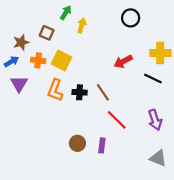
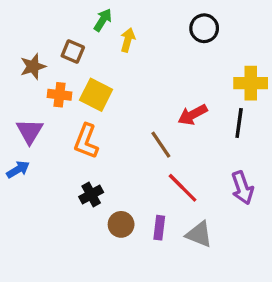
blue arrow: (12, 61) -> (18, 170), moved
red arrow: (123, 61) -> (193, 115), moved
black line: (153, 78) -> (239, 123), turned 72
black cross: (80, 92) -> (91, 194), moved, turned -32
gray triangle: (158, 158) -> (199, 234), moved

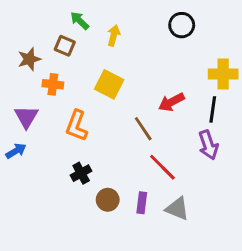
green arrow: (103, 20) -> (80, 21), moved, turned -78
yellow square: (96, 95) -> (109, 84), moved
purple arrow: (242, 188) -> (208, 145), moved

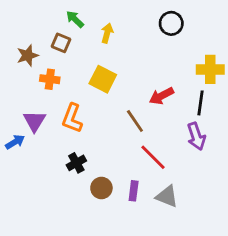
purple triangle: (26, 117) -> (34, 121), moved

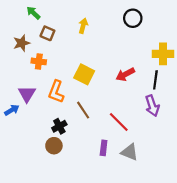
green arrow: (75, 19) -> (33, 13), moved
yellow square: (103, 79) -> (84, 74), moved
brown line: (135, 121) -> (83, 110), moved
brown circle: (101, 188) -> (54, 146), moved

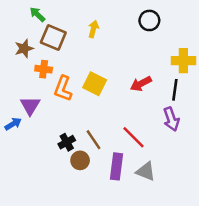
brown square: (47, 33) -> (53, 38), size x1.5
orange L-shape: (56, 92) -> (63, 89), moved
brown line: (83, 110) -> (93, 140), moved
brown circle: (54, 146) -> (80, 160), moved
purple rectangle: (104, 148) -> (117, 166), size x1.5

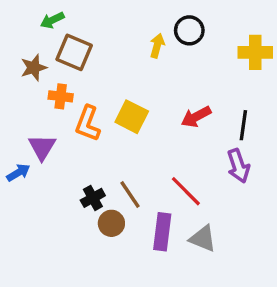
green arrow: (37, 14) -> (52, 20), turned -70
black circle: (149, 20) -> (189, 30), moved
yellow arrow: (93, 29) -> (157, 46), moved
yellow cross: (183, 61) -> (255, 52), moved

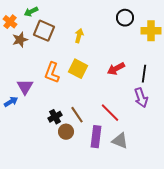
black circle: (189, 30) -> (125, 18), moved
yellow arrow: (157, 46) -> (79, 36), moved
orange cross: (61, 96) -> (10, 22), moved, turned 32

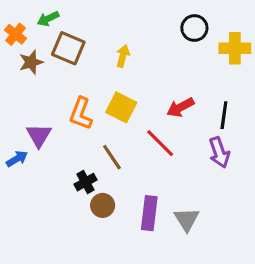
red line: (110, 113) -> (160, 143), moved
brown line: (77, 115) -> (112, 157), moved
gray triangle: (120, 141) -> (187, 219), turned 36

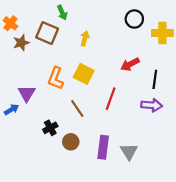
green arrow: (48, 19) -> (62, 13), moved, turned -88
red arrow: (180, 107) -> (130, 64), moved
red line: (160, 143) -> (111, 99), turned 65
purple arrow: (219, 152) -> (152, 105), turned -66
black cross: (85, 182) -> (50, 128), moved

